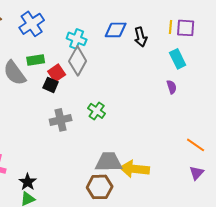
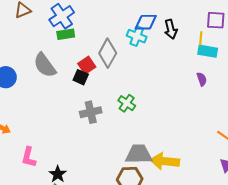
yellow line: (171, 27) -> (201, 38), moved
cyan cross: (77, 39) -> (137, 36), moved
cyan rectangle: (178, 59) -> (208, 51), turned -54
green rectangle: (36, 60) -> (66, 34), moved

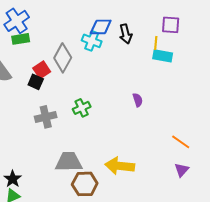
purple semicircle: (202, 79) -> (138, 100), moved
green cross: (127, 103) -> (82, 108), turned 30
gray trapezoid: (139, 154) -> (69, 162), moved

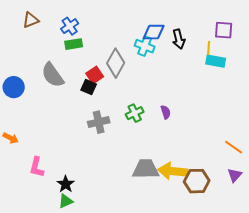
blue cross: (17, 21) -> (70, 26), size x0.7
purple semicircle: (138, 100) -> (166, 112), moved
gray trapezoid: (69, 162) -> (146, 169), moved
brown hexagon: (85, 184) -> (197, 181), moved

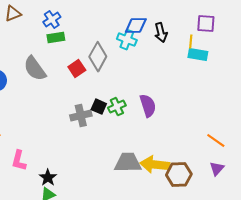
black square: (89, 87) -> (99, 107), moved
purple semicircle: (166, 112) -> (148, 106), size x1.6

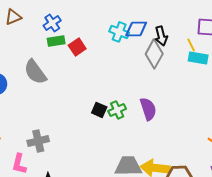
cyan cross: (127, 40) -> (119, 32), moved
yellow line: (191, 42) -> (191, 45), turned -32
gray diamond: (98, 57) -> (154, 54), moved
red square: (77, 69) -> (77, 47), moved
gray cross: (81, 116) -> (38, 141), moved

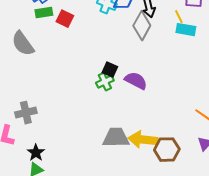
red square: (77, 47) -> (65, 19), turned -30
purple semicircle: (148, 109) -> (136, 81), turned -45
black square: (99, 110) -> (110, 70), moved

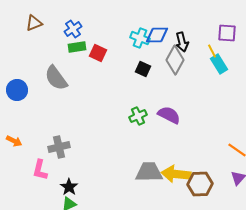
cyan rectangle: (186, 30) -> (219, 64), turned 48
black square: (110, 70) -> (143, 69), moved

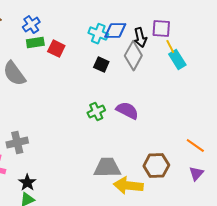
purple square: (227, 33) -> (161, 29), moved
yellow arrow: (176, 174) -> (128, 186), moved
brown hexagon: (200, 184) -> (156, 166), moved

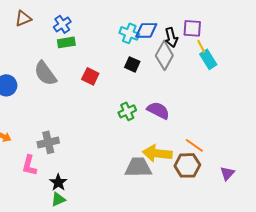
red square: (56, 49) -> (90, 76), moved
orange line: (195, 146) -> (194, 145), moved
yellow arrow: (128, 186) -> (157, 153), moved

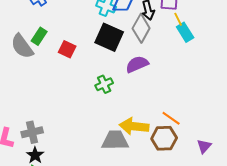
green rectangle: (66, 42) -> (39, 36), moved, turned -48
black square: (132, 64) -> (109, 37), size x1.8
purple semicircle: (158, 110) -> (137, 64), moved, turned -50
gray cross: (48, 142) -> (32, 132), moved

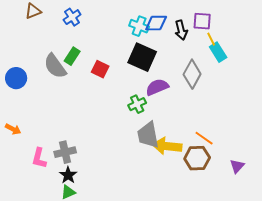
gray diamond: (141, 28) -> (192, 74), moved
purple semicircle: (137, 64) -> (157, 87), moved
gray trapezoid: (115, 140) -> (148, 135), moved, turned -100

